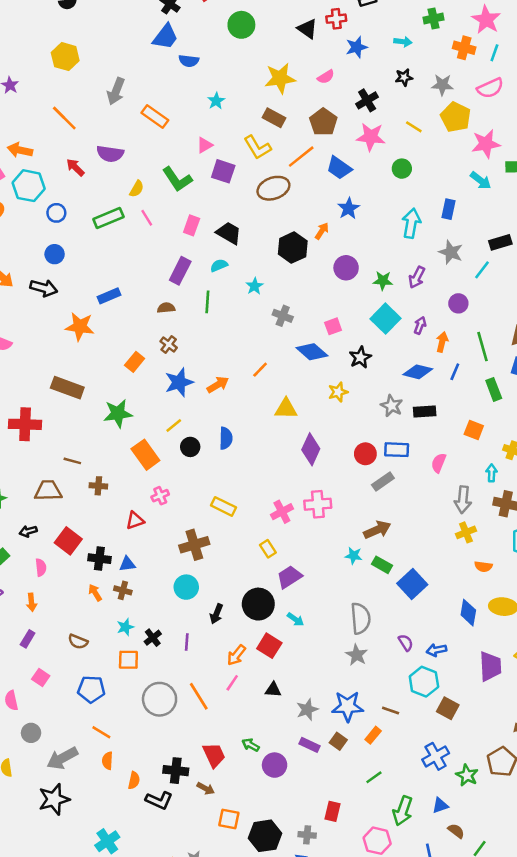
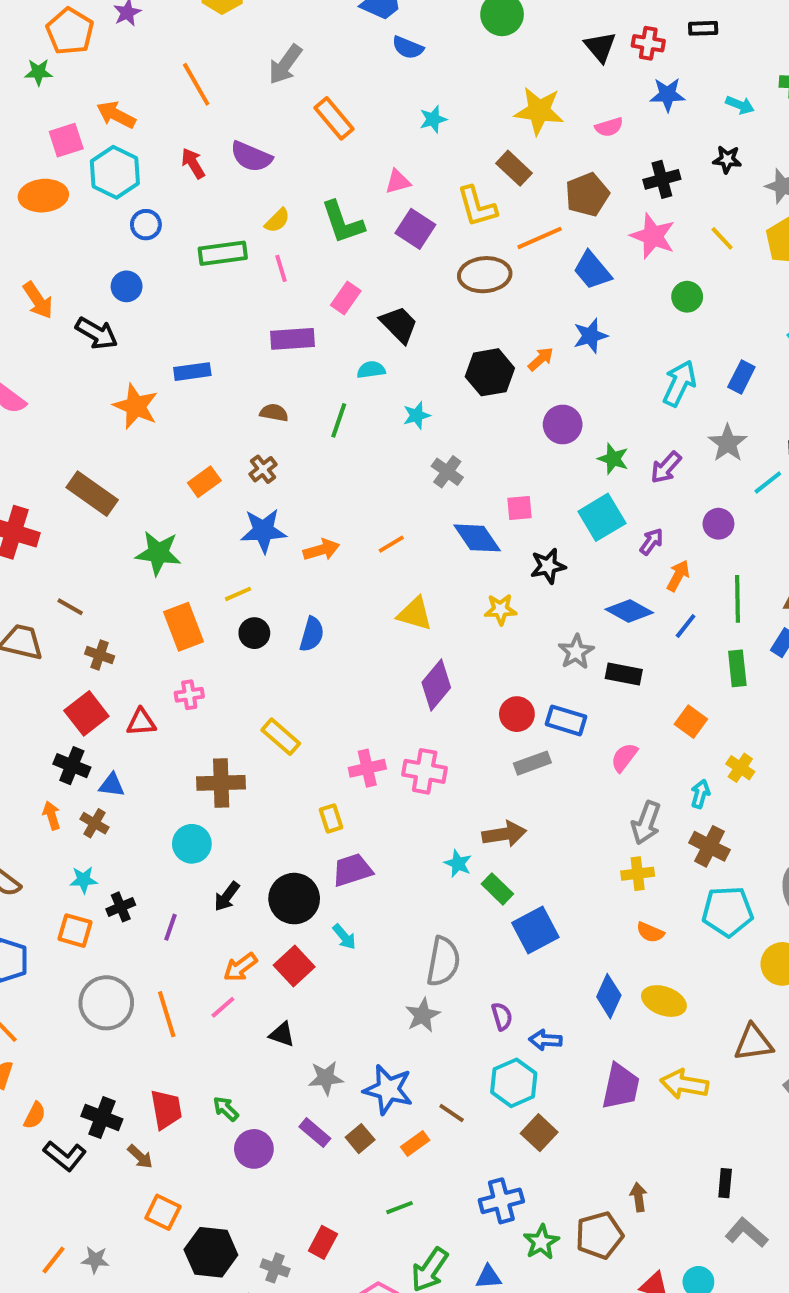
purple rectangle: (180, 271) -> (292, 339), moved, turned 44
red square: (68, 541) -> (86, 713), moved

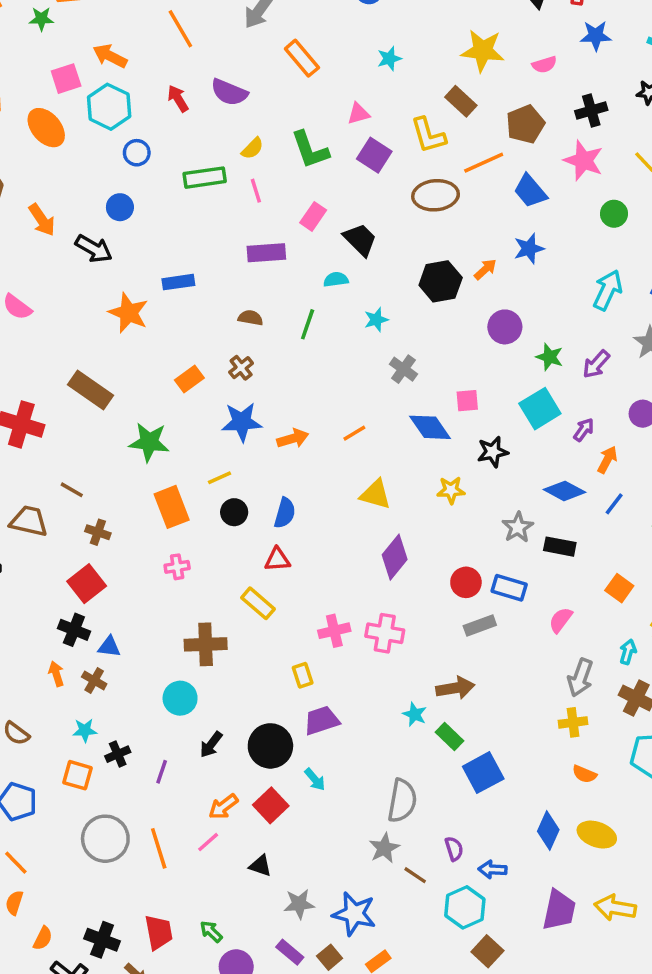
orange ellipse: (43, 196) -> (46, 128), turned 54
red triangle: (141, 722) -> (277, 560), moved
brown line: (452, 1113) -> (415, 875), moved

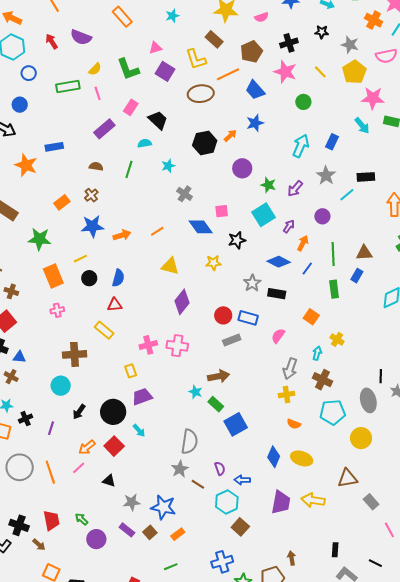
purple rectangle: (266, 253) -> (104, 129), turned -35

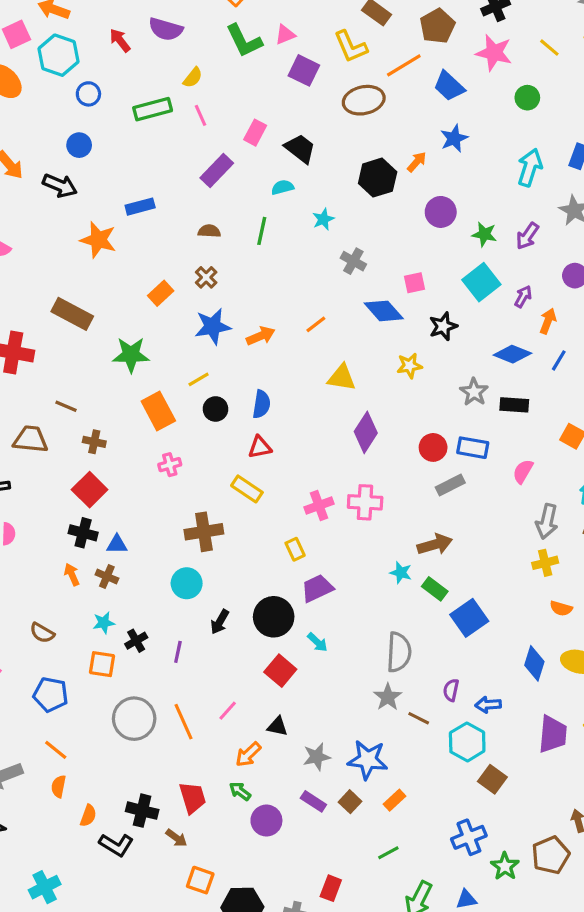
green L-shape: (128, 69) -> (244, 41), moved
orange arrow: (87, 447) -> (248, 754), moved
purple semicircle: (220, 469) -> (451, 690), turned -144

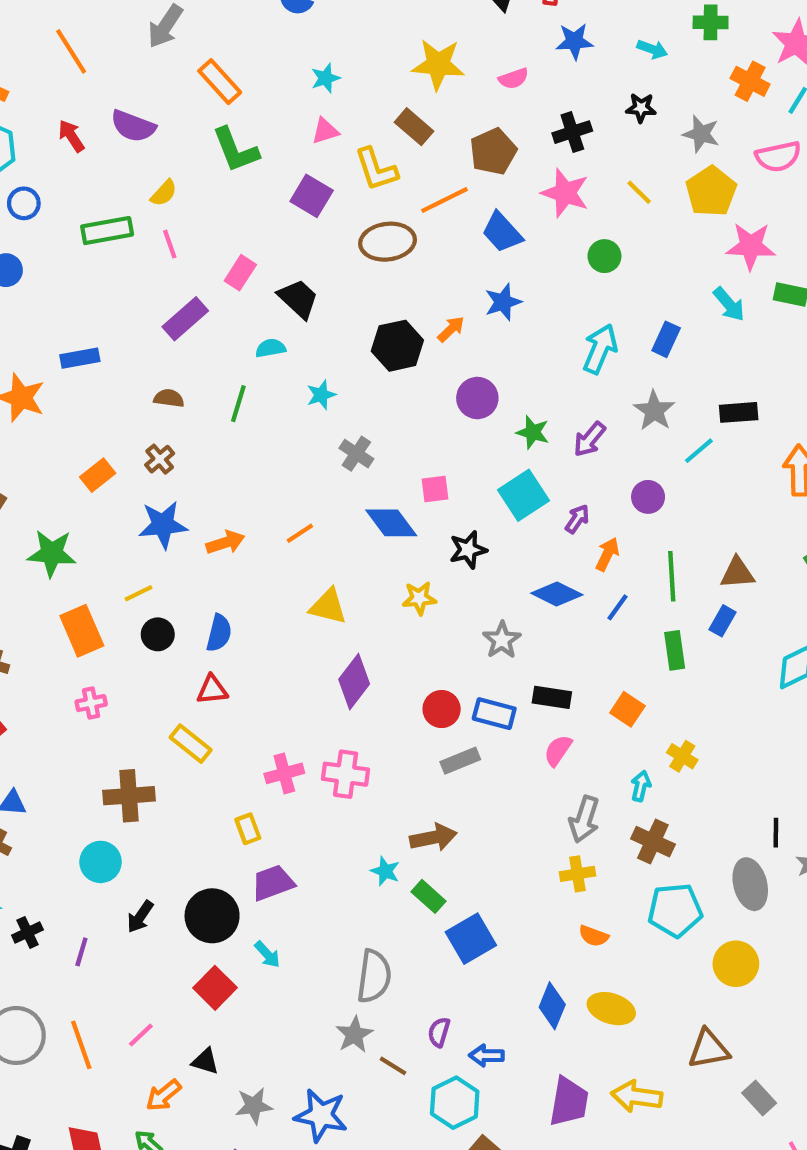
pink triangle: (285, 35) -> (325, 131), moved
black rectangle: (514, 405) -> (552, 697), moved

